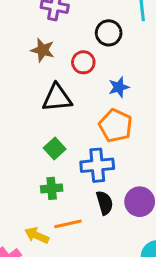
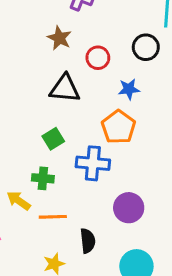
black circle: (109, 33) -> (146, 47), moved
black semicircle: (105, 203) -> (88, 241), moved
yellow arrow: (37, 235) -> (19, 201), moved

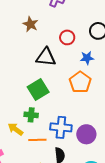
brown star: (59, 38) -> (30, 24), moved
green square: (53, 139) -> (38, 90), size x1.5
blue cross: (93, 163) -> (61, 127), moved

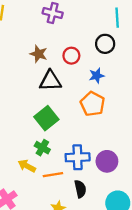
brown star: (30, 24) -> (39, 54), moved
green cross: (31, 115) -> (42, 148), turned 32

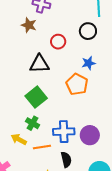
brown star: (39, 54) -> (29, 25), moved
blue star: (97, 76) -> (89, 63), moved

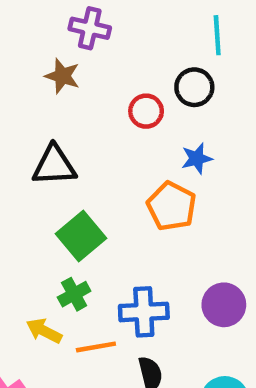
red circle: (58, 42) -> (146, 111), moved
black triangle: (39, 64) -> (54, 165), moved
green cross: (33, 123) -> (74, 294), turned 32
purple circle: (90, 135) -> (224, 305), moved

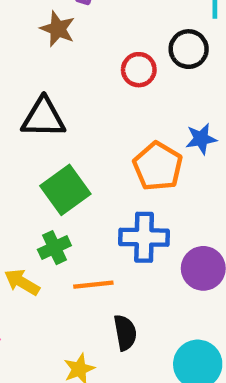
blue star: (197, 159) -> (201, 139), moved
blue cross: (144, 312) -> (144, 237), moved
orange line: (96, 347) -> (93, 285), moved

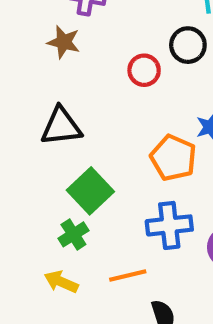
green cross: (54, 248) -> (73, 234), moved

